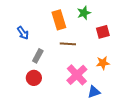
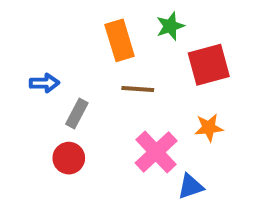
red square: (103, 32) -> (209, 65), size x1.5
blue arrow: (23, 33) -> (44, 83), moved, turned -56

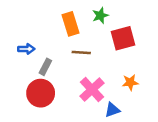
orange star: (209, 128) -> (130, 82), moved
red circle: (69, 158) -> (41, 93), size x1.5

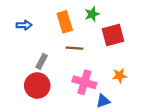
blue arrow: (26, 49) -> (24, 25), moved
pink cross: (92, 90) -> (84, 82), turned -30

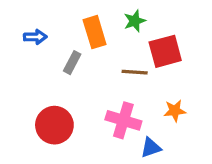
brown line: (75, 48) -> (135, 72), moved
gray rectangle: (42, 61) -> (72, 63), moved

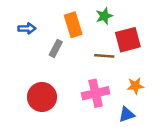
pink cross: (123, 120) -> (96, 93), turned -30
blue triangle: (151, 148) -> (127, 114), moved

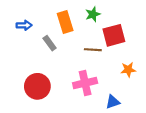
gray rectangle: (56, 48) -> (50, 43), turned -64
orange star: (135, 86) -> (128, 70), moved

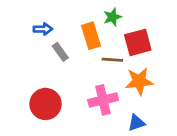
orange rectangle: (65, 22) -> (91, 36), moved
blue arrow: (24, 25) -> (43, 29), moved
orange star: (128, 70) -> (139, 81), moved, size x1.5

